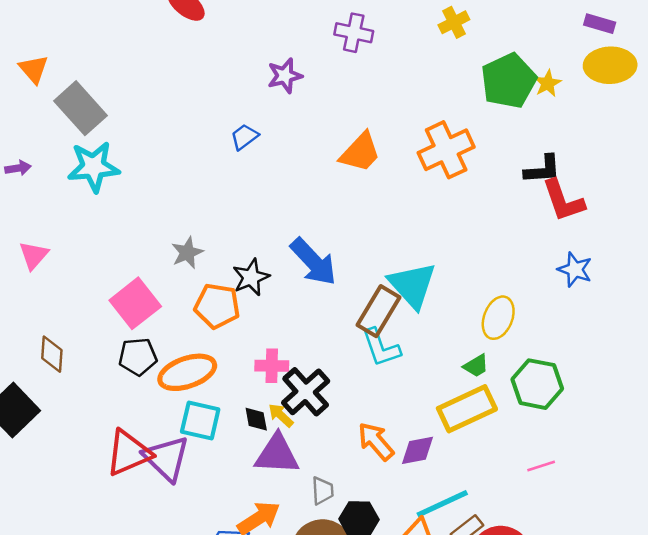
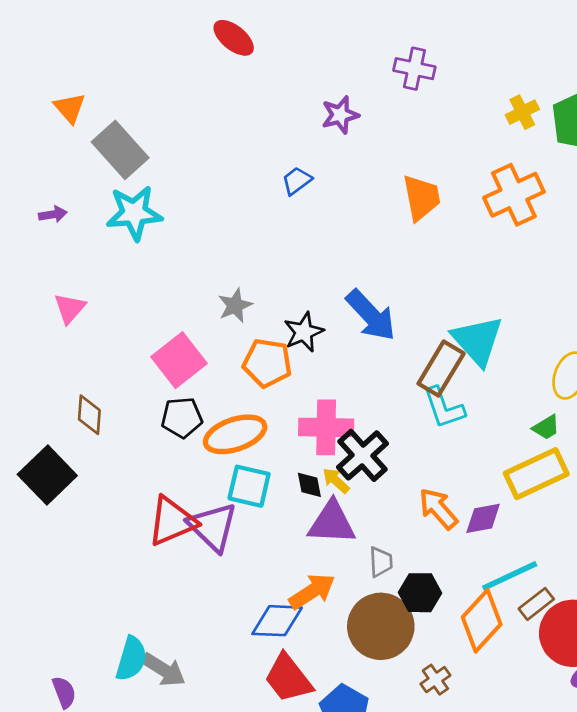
yellow cross: (454, 22) -> (522, 112), moved
orange trapezoid: (360, 152) -> (421, 198), turned -54
pink cross: (272, 366) -> (326, 427), size x1.5

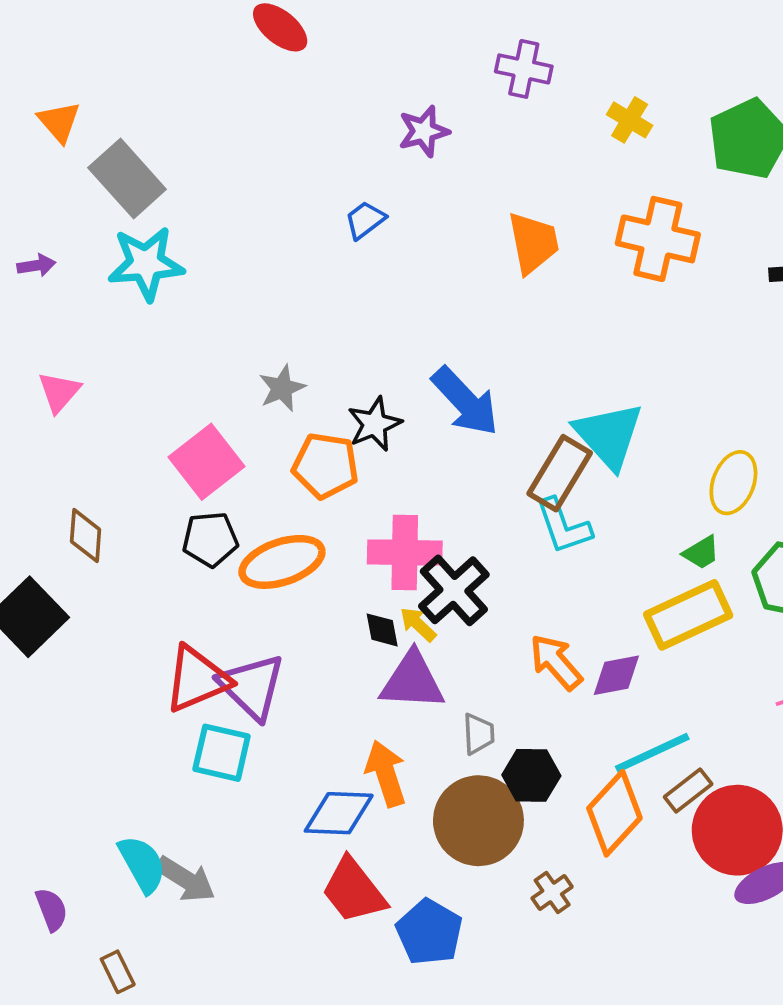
yellow cross: (522, 112) -> (630, 120), moved, turned -32
orange cross: (514, 195) -> (658, 239), turned 38
cyan square: (249, 486) -> (222, 753), moved
orange arrow: (312, 591) -> (386, 774), turned -75
cyan semicircle: (131, 659) -> (142, 864), turned -45

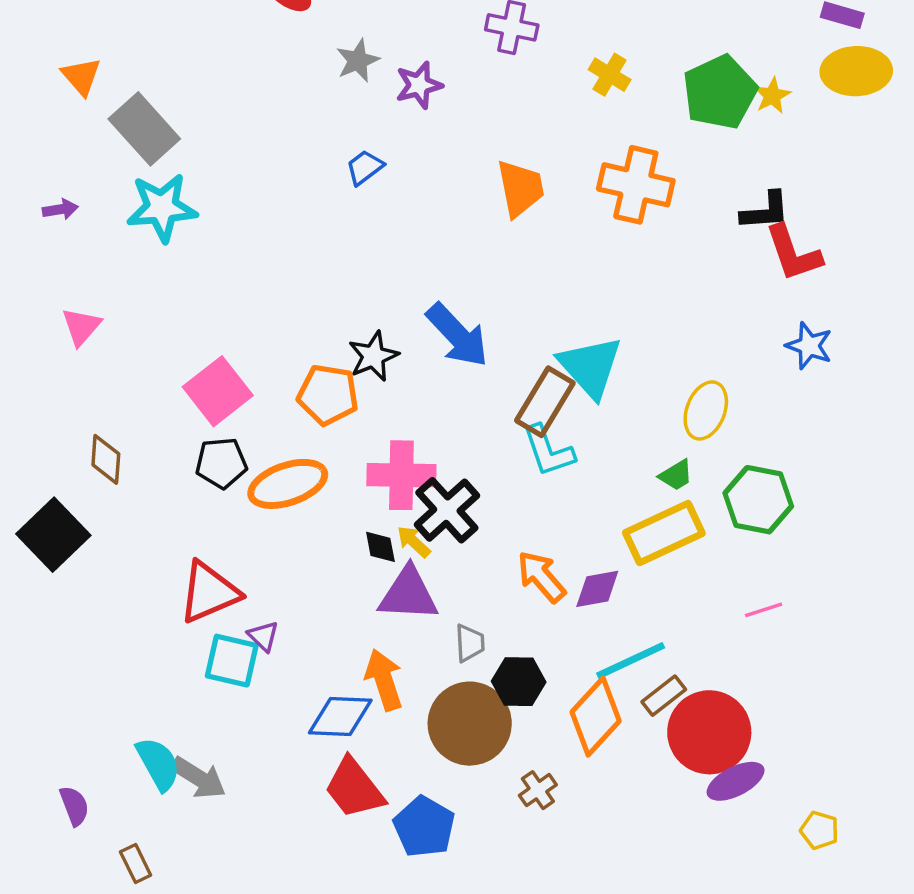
gray star: (282, 388) -> (358, 61), moved
purple triangle: (252, 687) -> (263, 636), moved, size x0.5

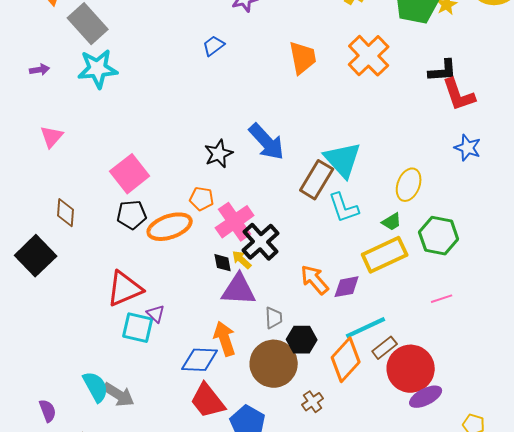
orange cross: (636, 185) -> (369, 56), turned 33
orange pentagon: (328, 395) -> (202, 199), moved, size x0.7
cyan L-shape: (548, 451) -> (344, 208), moved
pink cross: (401, 475) -> (235, 222), turned -36

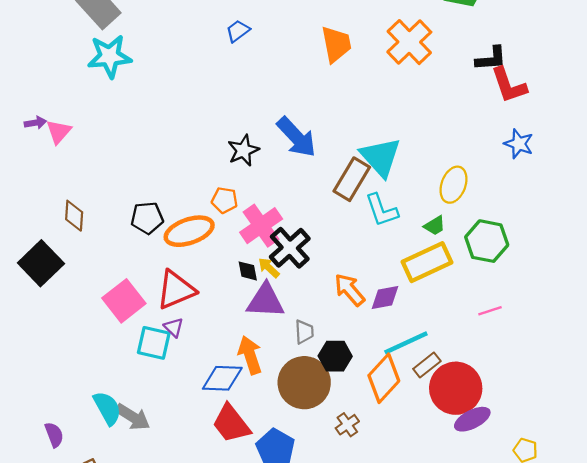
purple arrow: (40, 70) -> (35, 123), moved
pink square: (130, 174) -> (124, 301), moved
red triangle: (125, 289) -> (176, 290), moved

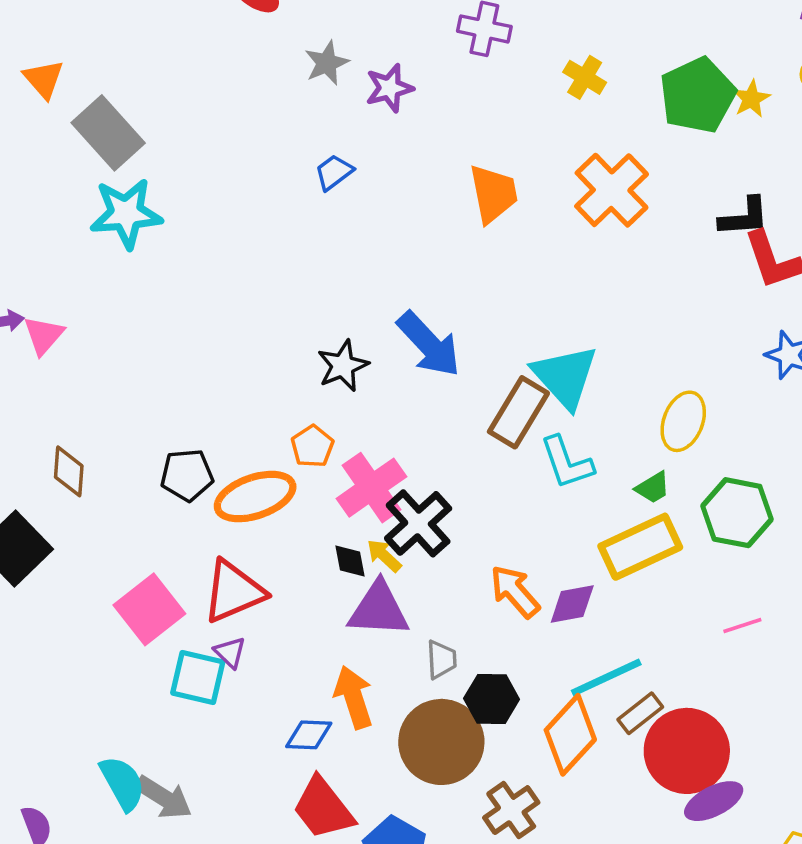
orange pentagon: (225, 200) -> (312, 446), turned 30
blue diamond: (222, 378) -> (309, 735), size x0.7
brown cross: (347, 425) -> (511, 810), size x1.4

